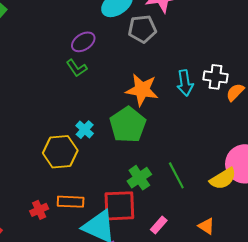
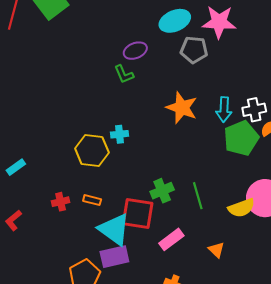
white cross: (216, 77) -> (254, 110), turned -30
green pentagon: (128, 125) -> (241, 138), moved
cyan cross: (85, 130) -> (119, 134), turned 30
orange rectangle: (71, 202) -> (92, 200), size x0.7
pink rectangle: (159, 225) -> (171, 239), size x1.4

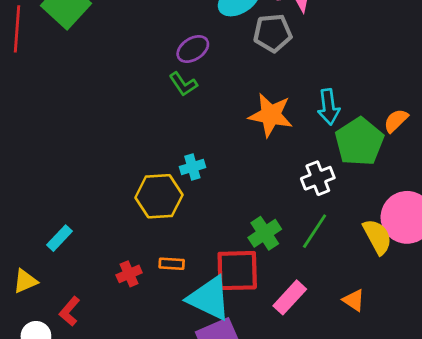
white cross: (254, 110) -> (318, 178), moved
green line: (198, 196) -> (315, 231), turned 60
yellow semicircle: (241, 208) -> (377, 237), turned -88

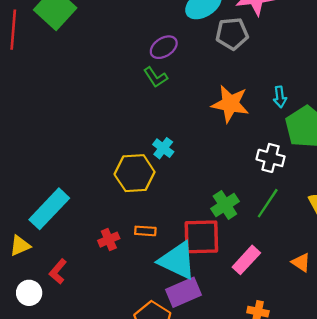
cyan arrow: (329, 107) -> (280, 97), size x0.7
cyan cross: (192, 167) -> (163, 148), turned -36
white cross: (318, 178) -> (271, 158), turned 36
cyan rectangle: (59, 238) -> (49, 209), size x1.8

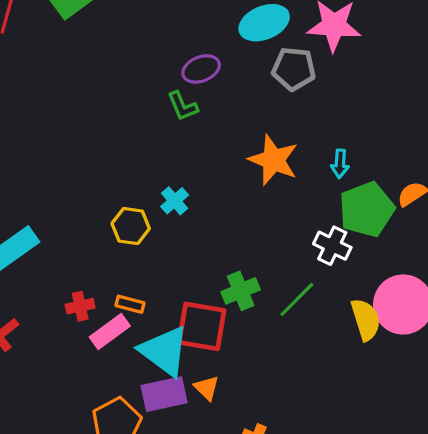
white cross: (271, 158) -> (332, 246), moved
yellow hexagon: (135, 173) -> (131, 226), size x0.7
pink rectangle: (246, 260) -> (110, 331), moved
orange triangle: (301, 262) -> (207, 388), moved

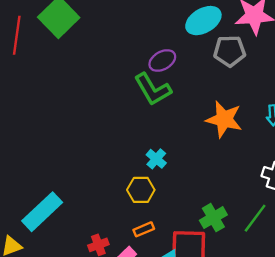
green L-shape: (183, 106) -> (153, 89), size x1.6
yellow hexagon: (131, 226) -> (141, 190), moved
orange rectangle: (130, 304) -> (144, 229), moved, turned -30

